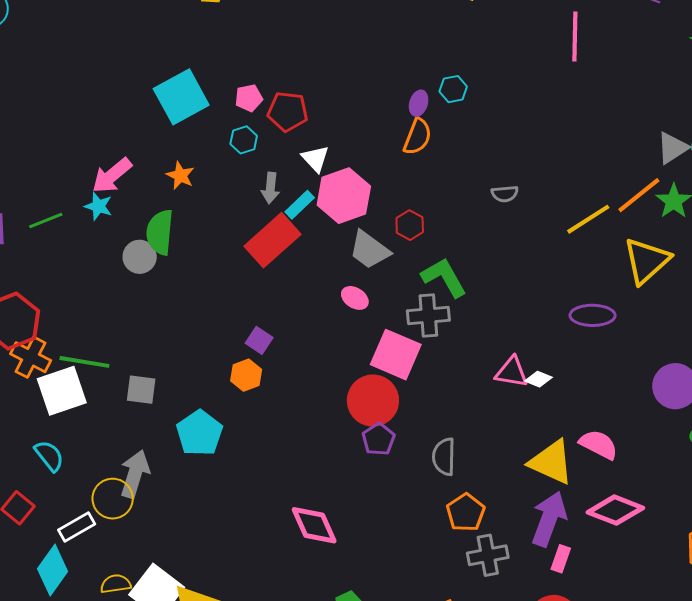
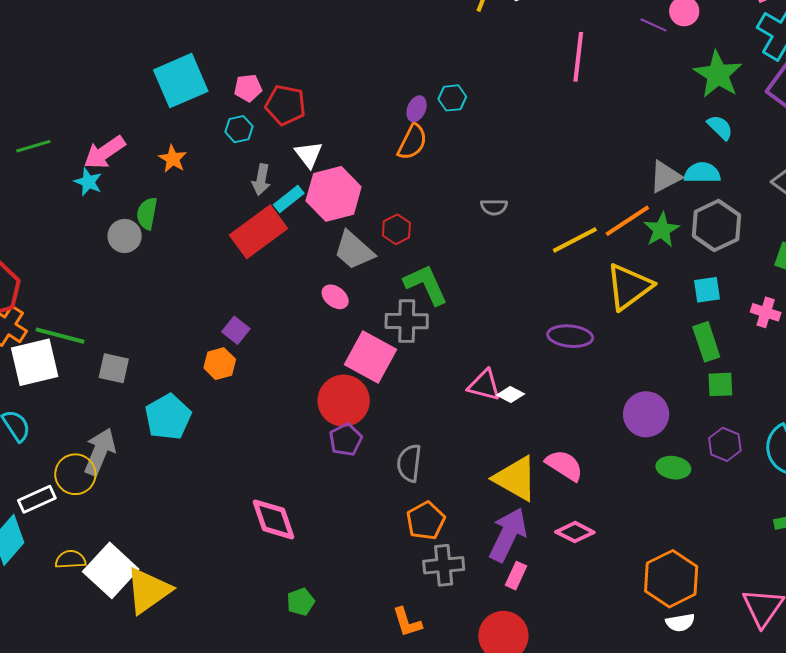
green line: (46, 220) -> (33, 146), moved
green semicircle: (160, 232) -> (147, 213), size x0.7
pink diamond: (615, 510) -> (575, 532), size x0.7

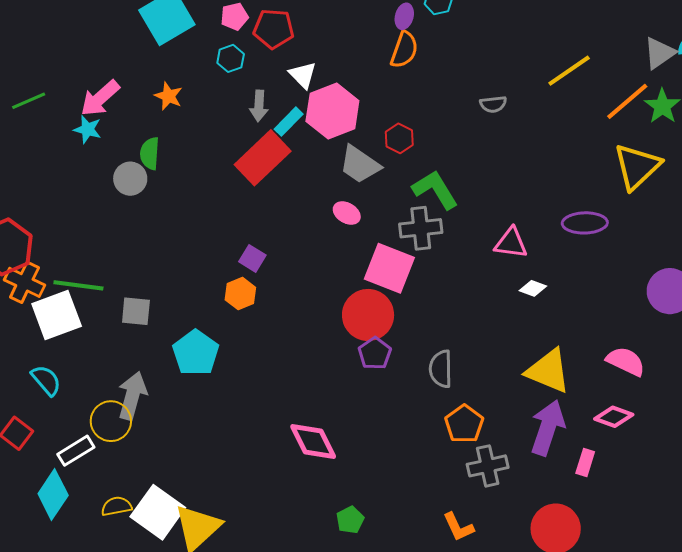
yellow line: (575, 240) -> (569, 71), moved
pink triangle: (484, 385) -> (511, 243), moved
pink semicircle: (564, 465) -> (626, 361), moved
pink rectangle: (516, 576) -> (585, 462), moved

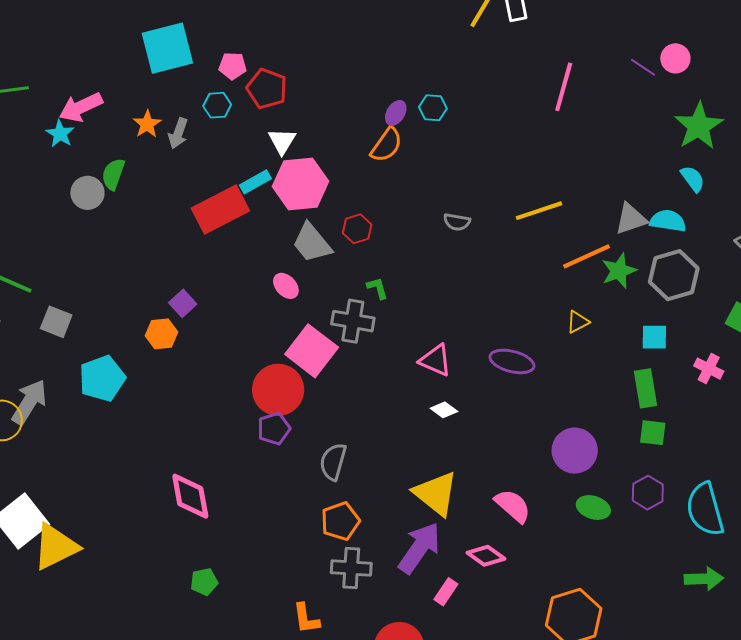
gray arrow: (259, 106) -> (178, 133), moved
yellow triangle: (637, 167) -> (578, 322), size x0.5
green L-shape: (435, 190) -> (377, 288), size x0.5

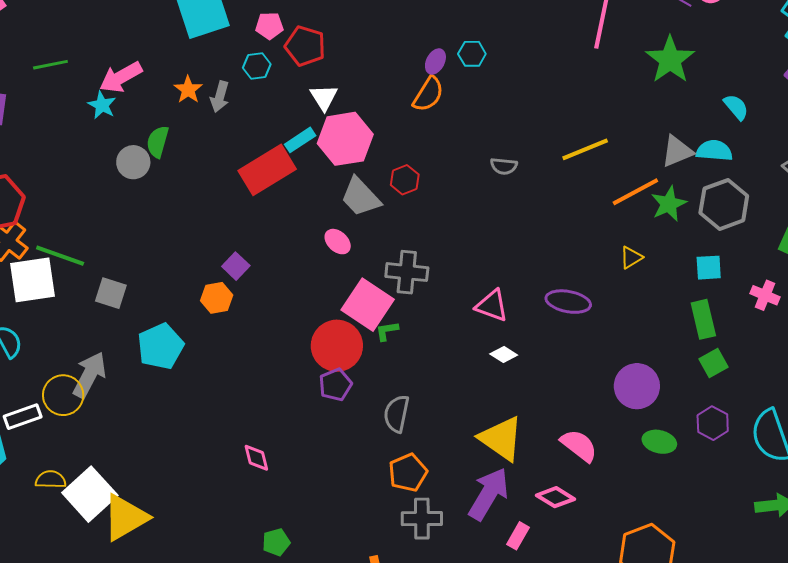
green star: (699, 126) -> (670, 60), moved
green L-shape: (377, 288) -> (387, 331), moved, turned -80
green square: (653, 433) -> (714, 363), turned -32
pink diamond: (190, 496) -> (256, 458), size x0.6

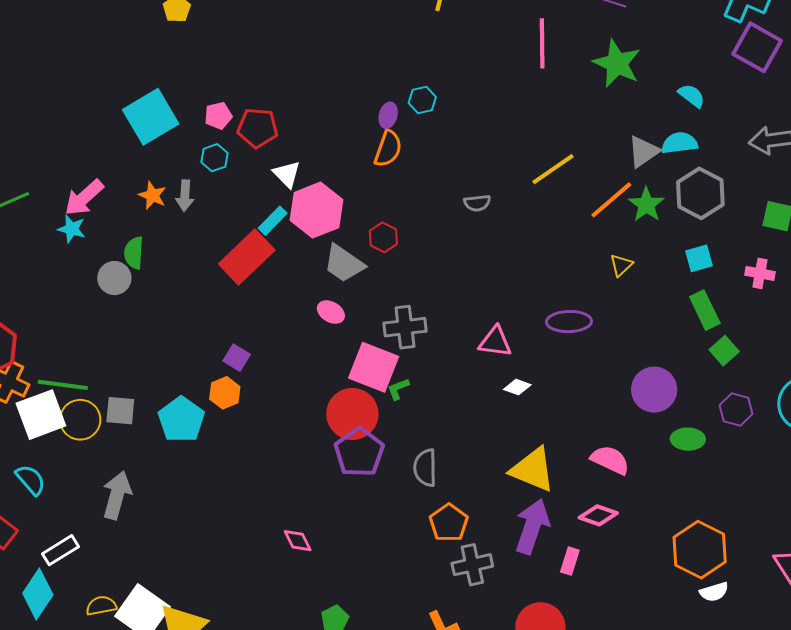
cyan pentagon: (160, 346) -> (181, 420), moved
purple pentagon: (335, 385) -> (359, 452), size x1.5
yellow circle: (63, 395) -> (80, 420), moved

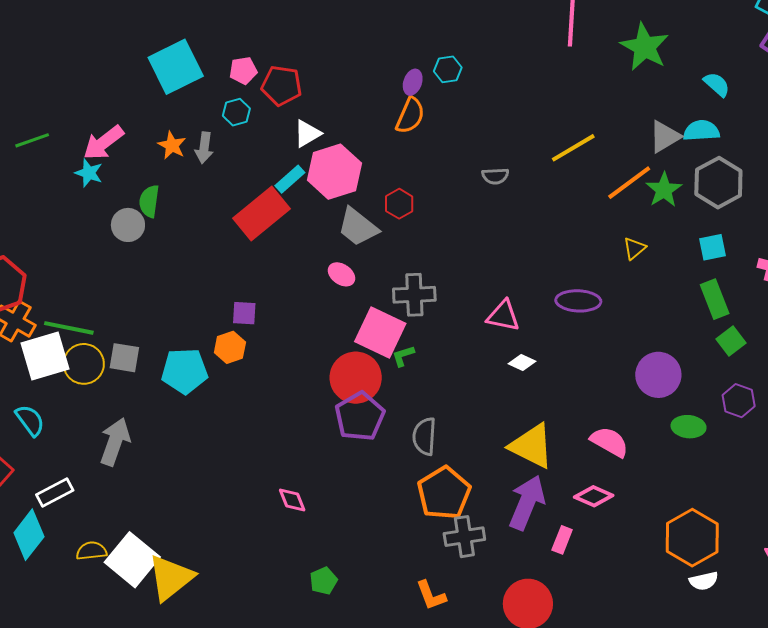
white triangle: (287, 174) -> (307, 134), turned 40
purple square: (237, 358) -> (244, 313), turned -32
cyan pentagon: (181, 420) -> (185, 371), turned 30
orange pentagon: (449, 523) -> (444, 493), size x1.4

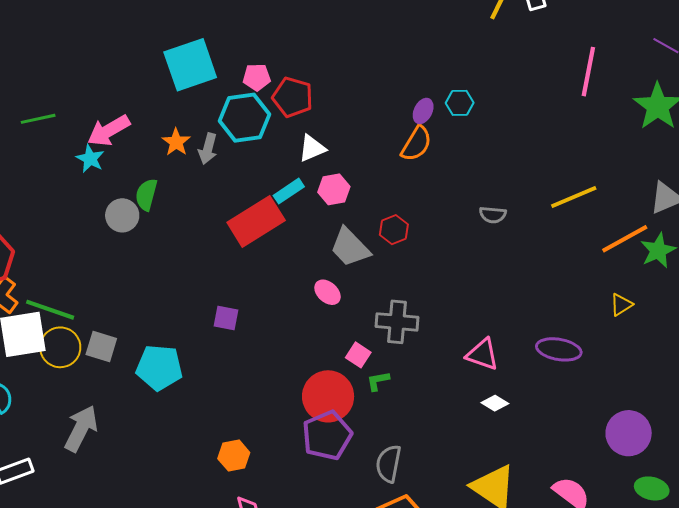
cyan hexagon: (236, 112) -> (245, 118), size x1.8
pink hexagon: (334, 172) -> (334, 189), size x0.6
pink square: (380, 333) -> (358, 355), size x0.5
orange hexagon: (230, 347) -> (234, 456), moved

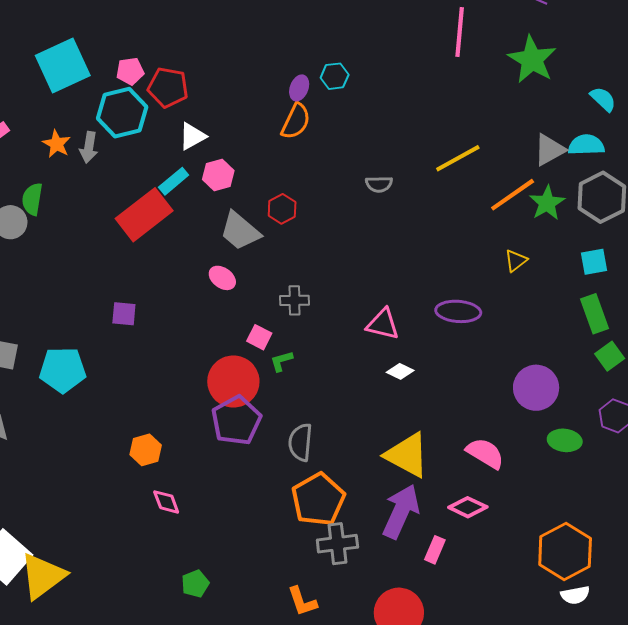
gray cross: (397, 322) -> (295, 300), size x0.7

